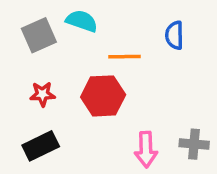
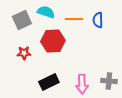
orange line: (124, 57) -> (74, 19), moved
red hexagon: (103, 96) -> (53, 41), moved
black rectangle: (41, 146) -> (49, 82), moved

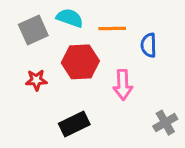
blue semicircle: (98, 20) -> (149, 45), moved
gray cross: (109, 81) -> (165, 123), turned -35
pink arrow: (82, 84) -> (123, 85), moved

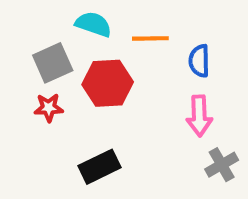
gray square: (33, 30) -> (53, 63), moved
pink arrow: (123, 85) -> (199, 116), moved

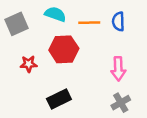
blue semicircle: (199, 61) -> (118, 21), moved
gray square: (53, 63) -> (16, 24), moved
gray cross: (222, 165) -> (121, 103), moved

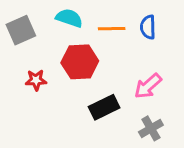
pink arrow: (118, 69) -> (148, 86), turned 50
black rectangle: (59, 99) -> (104, 107), moved

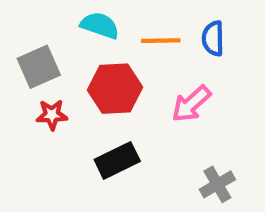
gray square: (21, 30) -> (39, 67), moved
pink arrow: (148, 86) -> (191, 104), moved
black rectangle: (104, 107) -> (117, 160), moved

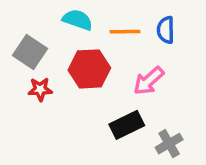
gray square: (39, 67) -> (30, 52), turned -32
black rectangle: (117, 160) -> (127, 125), moved

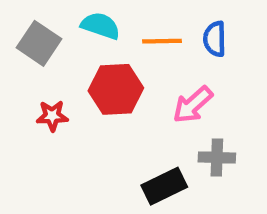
gray square: (30, 52) -> (39, 43), moved
black rectangle: (127, 125) -> (164, 186), moved
gray cross: (169, 144) -> (217, 158), moved, turned 32

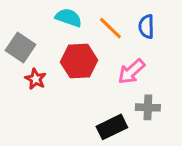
orange line: (162, 41) -> (110, 28), turned 45
gray square: (39, 43) -> (21, 48), moved
red star: (52, 116) -> (36, 79), turned 30

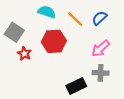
blue semicircle: (146, 27) -> (100, 18), turned 49
pink arrow: (131, 72) -> (101, 48), moved

